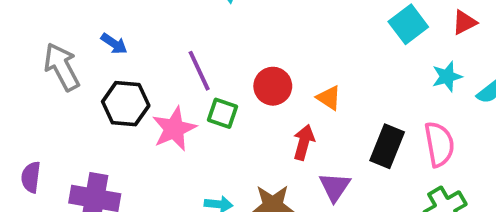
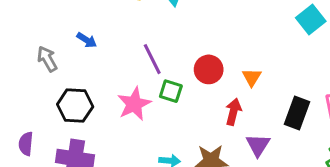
gray arrow: (62, 67) -> (47, 59), size x0.7
orange triangle: (329, 98) -> (252, 77), turned 30
black hexagon: (126, 104) -> (75, 105), moved

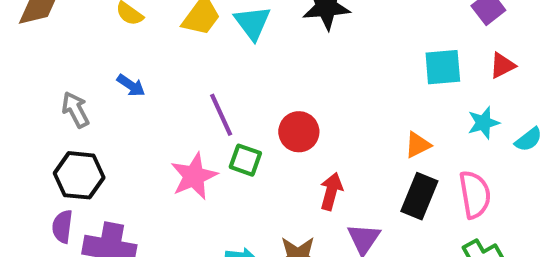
cyan square: (311, 19) -> (443, 67), turned 32
orange triangle: (252, 77) -> (418, 145), moved, turned 30
black hexagon: (75, 105) -> (79, 175), moved
purple semicircle: (26, 144) -> (62, 226), moved

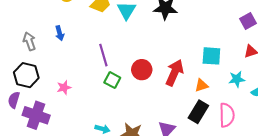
cyan square: (443, 67) -> (211, 56), moved
blue arrow: (131, 85) -> (60, 33), turned 32
pink star: (194, 176) -> (64, 87), moved, size x0.6
red arrow: (331, 191) -> (175, 73), moved, size x1.4

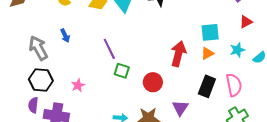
gray arrow: (29, 41) -> (38, 48), size x1.4
red circle: (142, 70) -> (153, 82), moved
orange triangle: (201, 85) -> (207, 53), moved

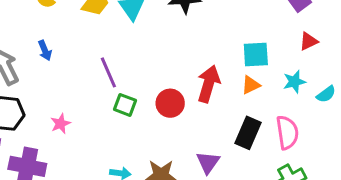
red circle: (153, 82) -> (170, 103), moved

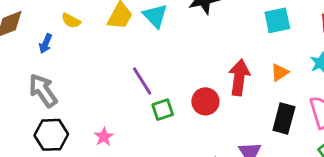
blue arrow: (45, 50) -> (46, 44), moved, turned 54
cyan square: (256, 54) -> (277, 20), moved
green square: (125, 105) -> (163, 110), turned -30

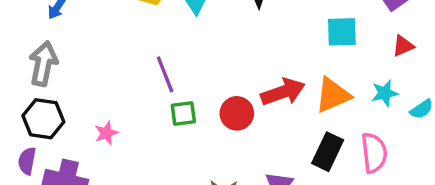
orange triangle: (280, 72) -> (333, 95), size x1.6
red arrow: (239, 77) -> (283, 92), turned 52
gray arrow: (43, 91) -> (43, 64), turned 36

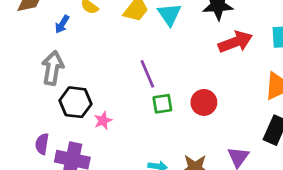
red arrow: (283, 92) -> (235, 42), moved
black hexagon: (43, 119) -> (76, 102), moved

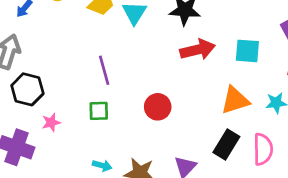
green square: (162, 104) -> (99, 111), moved
pink star: (103, 120) -> (51, 122), moved

